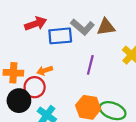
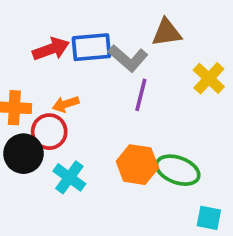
red arrow: (36, 24) -> (51, 49), moved
gray L-shape: (83, 27) -> (128, 58), moved

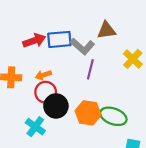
red circle: (49, 132) -> (46, 92), moved
black circle: (23, 154) -> (56, 106), moved
cyan cross: (69, 177) -> (35, 127), moved

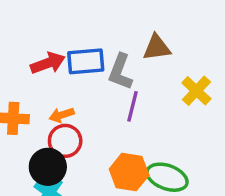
gray L-shape: (82, 46) -> (120, 72), turned 70
black circle: (56, 106) -> (48, 167), moved

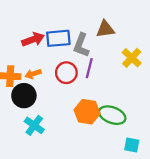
orange arrow: (62, 115) -> (33, 74), moved
red circle: (65, 141) -> (66, 73), moved
black circle: (48, 167) -> (24, 96), moved

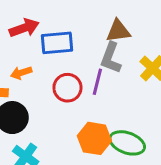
red arrow: (33, 39) -> (24, 28), moved
gray L-shape: (81, 45) -> (111, 58), moved
orange arrow: (33, 74) -> (21, 73), moved

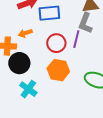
orange hexagon: (94, 138) -> (58, 70), moved

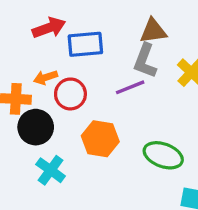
purple line: (76, 39) -> (130, 87), turned 54
red circle: (56, 43) -> (70, 94), moved

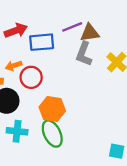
purple line: (130, 87) -> (72, 27), moved
green ellipse: (163, 155) -> (52, 134), moved, turned 44
cyan cross: (51, 170) -> (17, 131), turned -30

